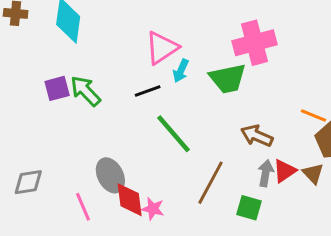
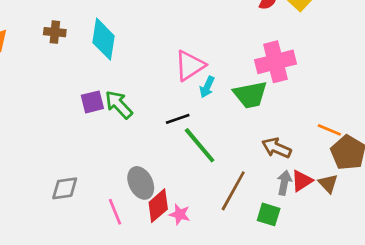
black line: (148, 91) -> (178, 119), moved
red diamond: (130, 200) -> (158, 206), turned 56

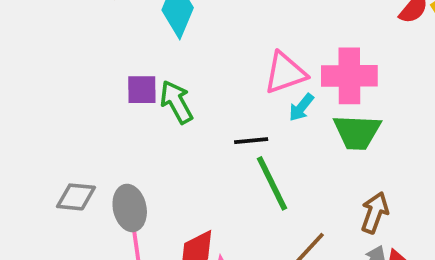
pink cross: (276, 62) -> (349, 76), moved
brown arrow: (276, 148) -> (375, 213), turned 72
gray ellipse: (141, 183) -> (130, 208), moved

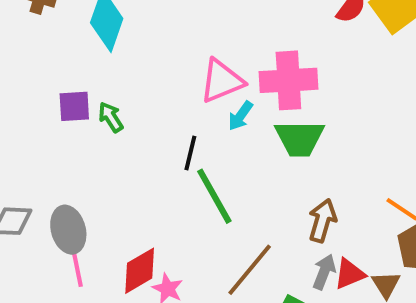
green arrow: (176, 102) -> (111, 117), size x0.7
black line: (251, 141) -> (190, 153), turned -68

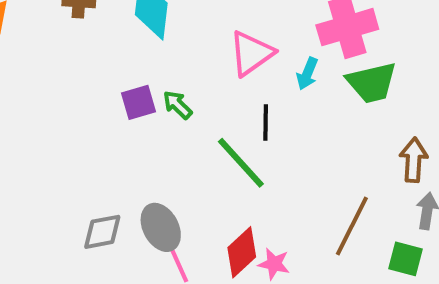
pink triangle: (222, 81) -> (251, 53), moved
green line: (214, 196) -> (241, 163), moved

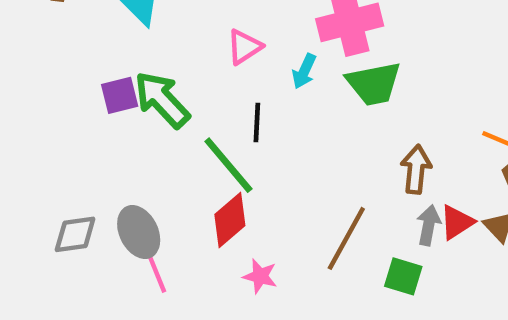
pink triangle: (251, 53) -> (244, 47), size x0.7
green arrow: (177, 105) -> (162, 100), size x1.8
red diamond: (242, 252) -> (230, 220), moved

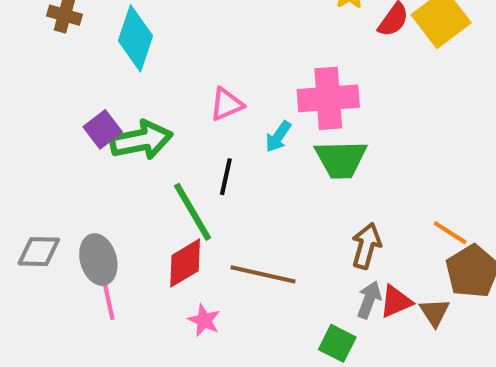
purple square: (120, 95) -> (103, 129), turned -33
green arrow: (162, 100) -> (141, 140), turned 112
brown line: (346, 238) -> (263, 274), moved, turned 64

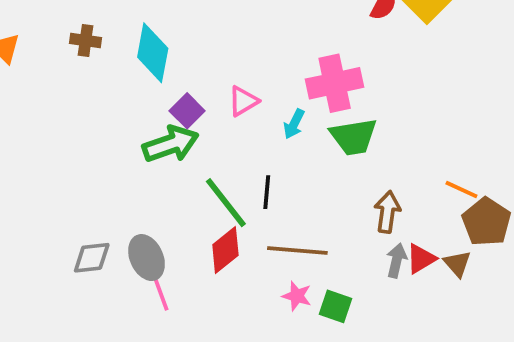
purple square: (103, 129) -> (187, 111), moved
black line: (226, 177) -> (267, 192), moved
pink star: (204, 320) -> (297, 296), moved
green square: (337, 343) -> (335, 306), moved

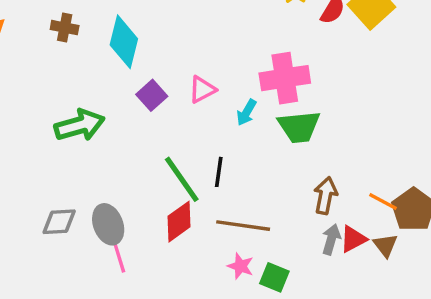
green arrow: (171, 144) -> (80, 125), moved
orange line: (461, 190) -> (383, 201), moved

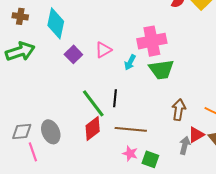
green arrow: (80, 125) -> (20, 51), moved
gray arrow: (331, 239) -> (185, 145), moved
pink line: (119, 256) -> (33, 152), moved

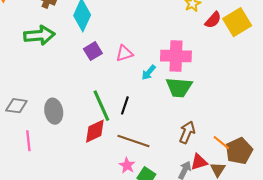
gray diamond: (22, 131) -> (16, 106), moved
gray ellipse: (51, 132) -> (54, 111), moved

